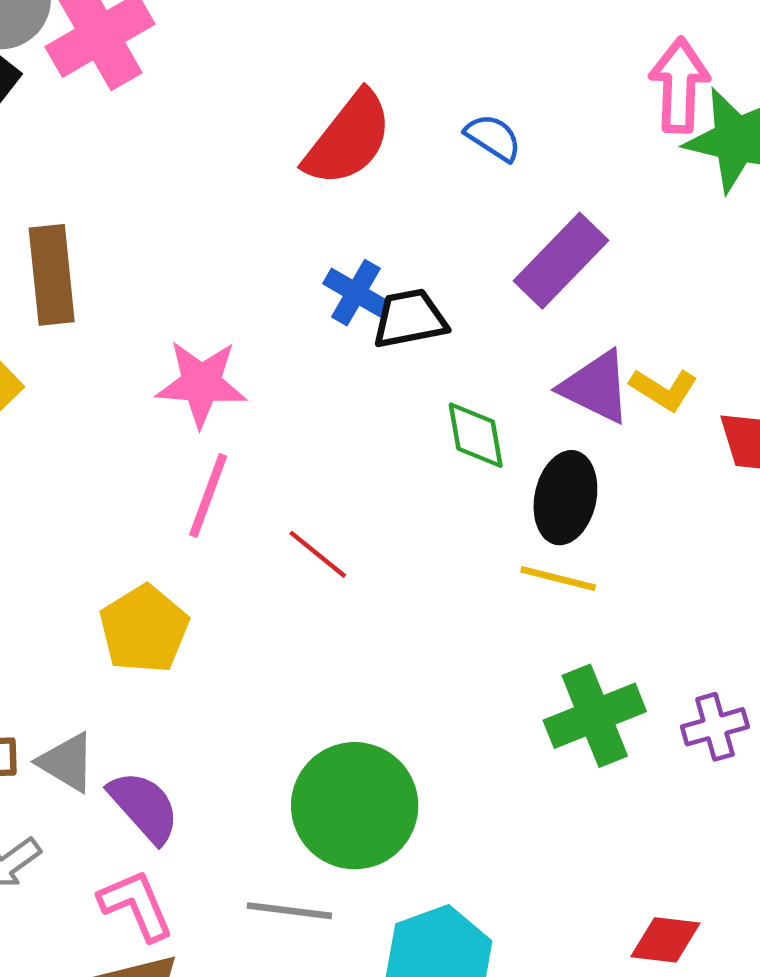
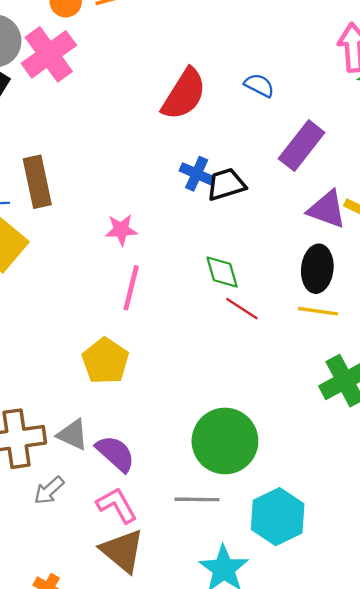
pink star: (201, 383) -> (121, 230), size x0.7
green diamond: (476, 435) -> (222, 272), moved
red line: (318, 554) -> (242, 309), moved

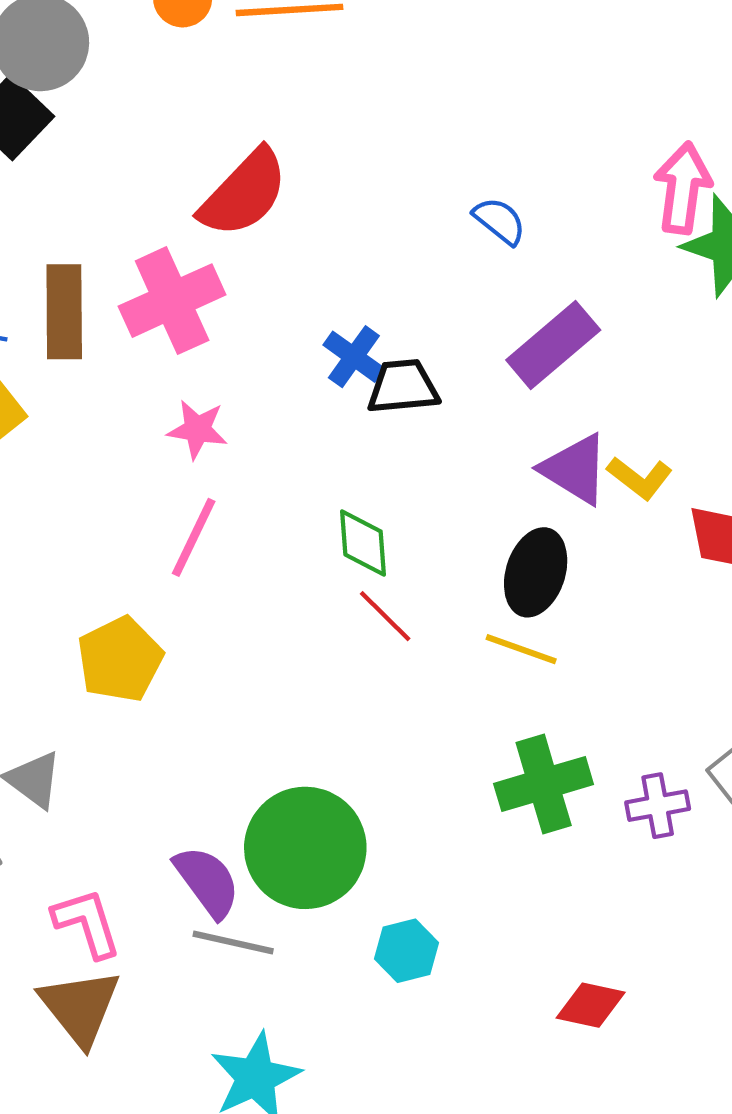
pink cross: (49, 54) -> (172, 301), moved
red semicircle: (184, 94) -> (244, 193), moved
purple semicircle: (115, 453) -> (207, 882), moved
cyan hexagon: (278, 517) -> (406, 951), moved, size x0.6

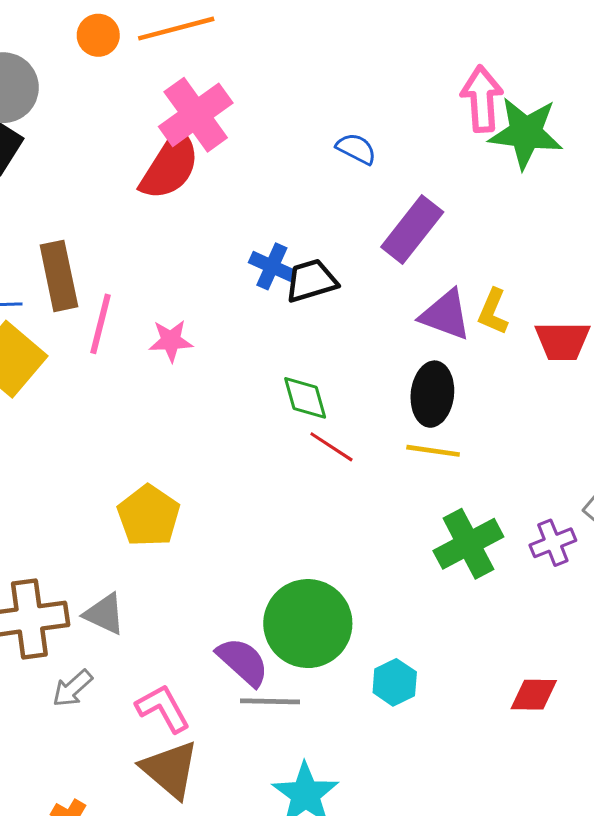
pink cross: (172, 301) -> (196, 115), moved
yellow L-shape: (640, 478) -> (493, 312), turned 87
pink line: (194, 537) -> (101, 324), moved

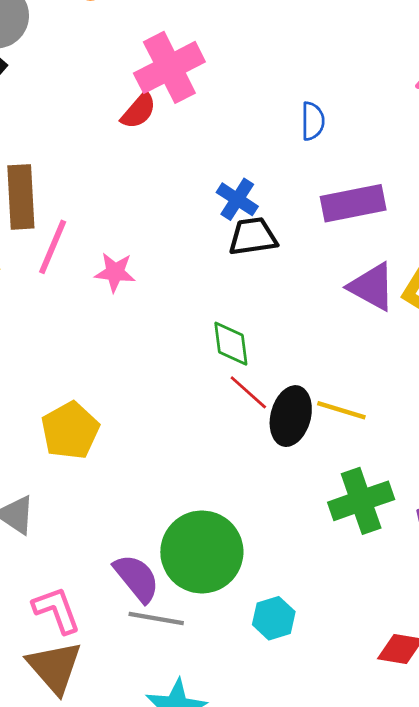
blue semicircle: (356, 149) -> (313, 121), turned 54
red semicircle: (170, 166) -> (139, 111), size x0.6
purple rectangle: (412, 229) -> (353, 203), turned 32
blue cross: (272, 266) -> (237, 199), moved
black ellipse: (432, 394) -> (291, 416), moved

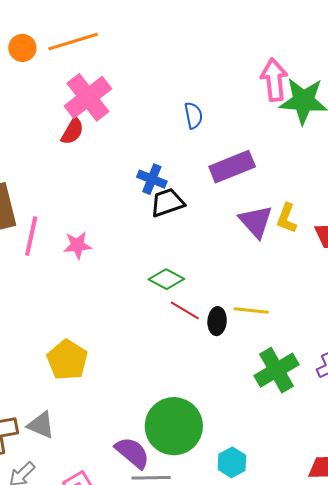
purple triangle: (372, 287) -> (256, 221), turned 30
green diamond: (231, 344) -> (166, 279), turned -44
black ellipse: (291, 416) -> (217, 321), size x0.7

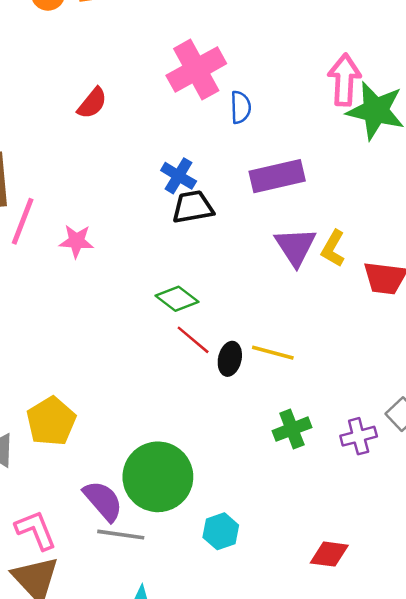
pink cross: (88, 97) -> (196, 70), moved
yellow pentagon: (67, 360) -> (51, 421), moved
green cross: (277, 370) -> (292, 429), size x0.7

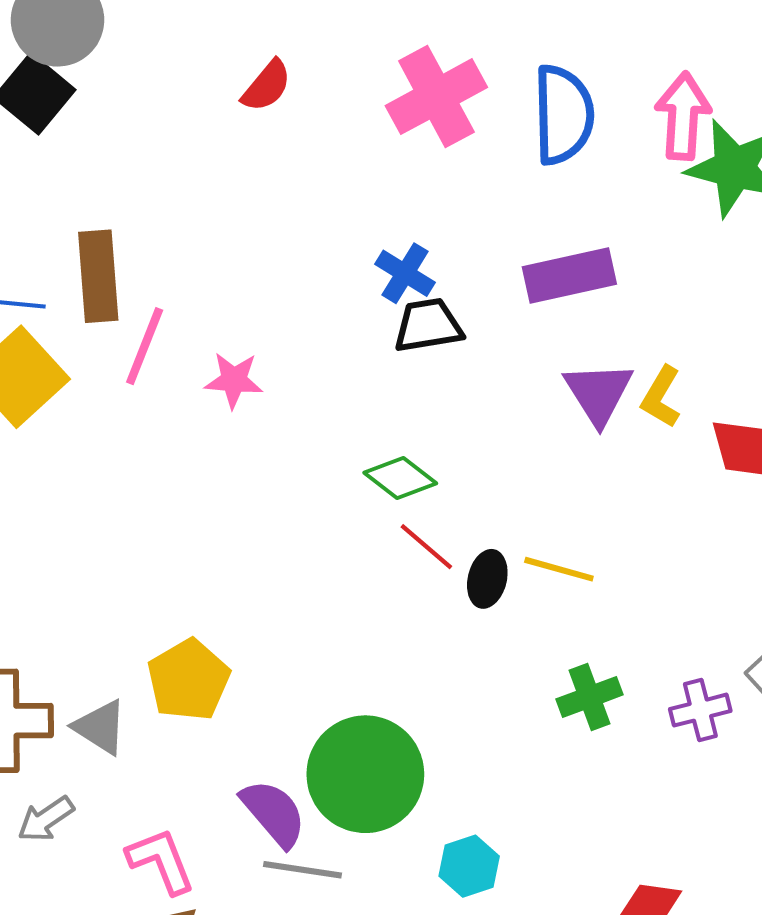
red semicircle: (92, 103) -> (267, 86), moved
blue semicircle: (241, 107) -> (563, 115), moved, size x1.8

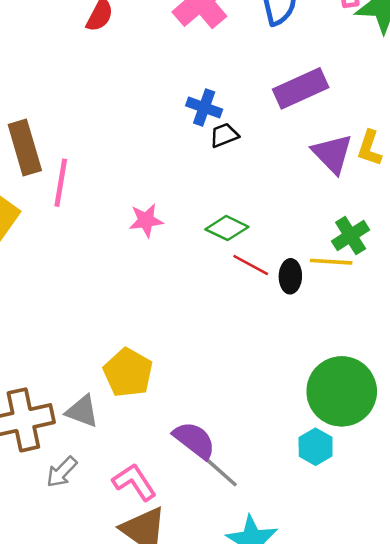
black trapezoid: (428, 325) -> (224, 135), size x0.7
pink star: (234, 380) -> (146, 220), moved
green cross: (589, 697) -> (351, 236), moved
green circle: (365, 774) -> (342, 391), moved
gray line: (302, 870) -> (218, 470), turned 45

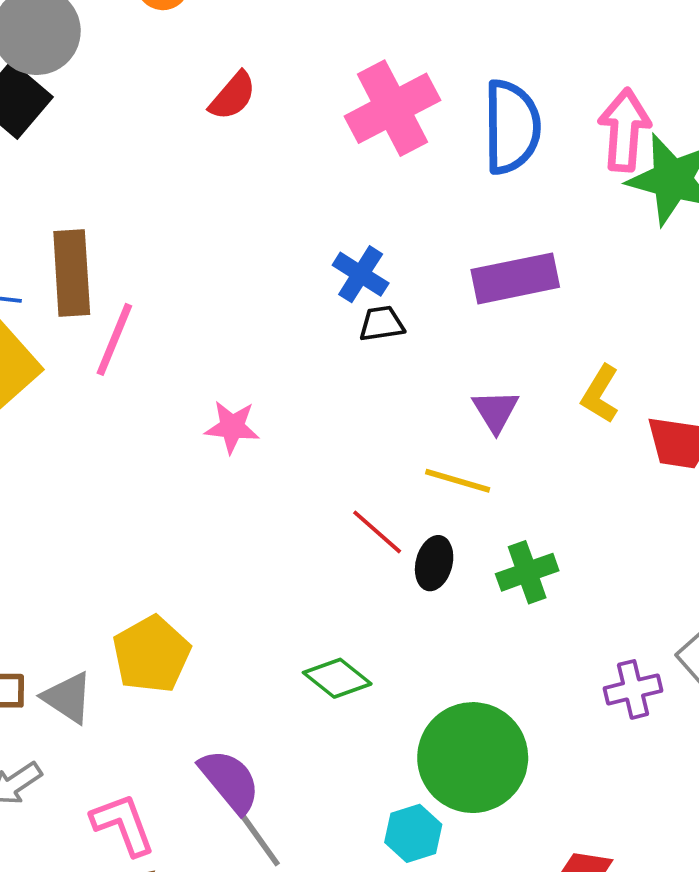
purple triangle: (332, 154) -> (496, 411), moved, size x0.7
green diamond: (227, 228) -> (337, 678), moved
green cross: (351, 236) -> (527, 572), moved
yellow line: (331, 262) -> (458, 481), moved

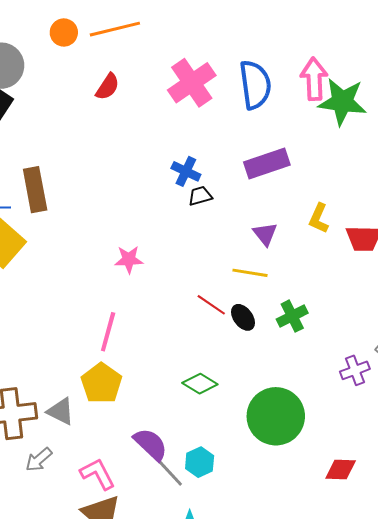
pink line: (114, 339) -> (108, 332), moved
black ellipse: (434, 563) -> (243, 317), turned -44
cyan hexagon: (413, 833) -> (200, 462), moved

